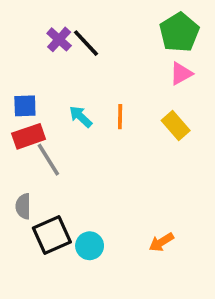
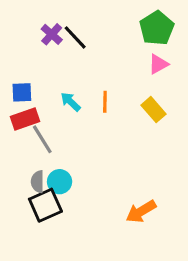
gray semicircle: (23, 206) -> (38, 182), moved
orange arrow: (161, 242) -> (141, 211), size x1.4
cyan circle: (90, 246) -> (60, 182), moved

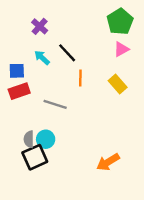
black line: (75, 37) -> (67, 53), moved
cyan arrow: (70, 102) -> (42, 58), moved
gray line: (42, 139) -> (55, 104), moved, turned -40

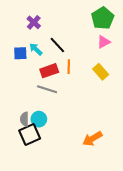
blue square: (17, 71) -> (20, 53), moved
red rectangle: (19, 91) -> (49, 71), moved

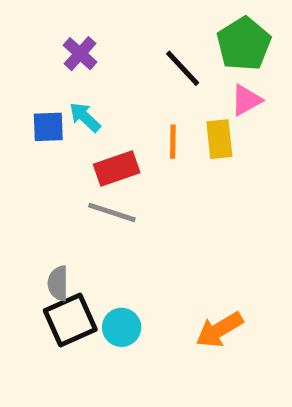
black line: (57, 45) -> (183, 68), moved
orange line: (69, 67) -> (173, 142), moved
yellow rectangle: (101, 72) -> (219, 139), moved, turned 35
cyan circle: (39, 119) -> (122, 327), moved

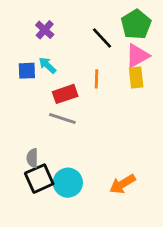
pink triangle: (246, 100) -> (137, 56), size x1.4
yellow rectangle: (219, 139) -> (136, 78), moved
cyan circle: (122, 327) -> (68, 183), size x1.4

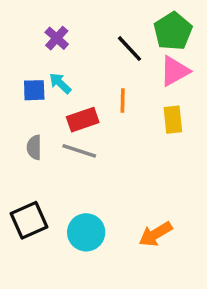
yellow rectangle: (136, 78) -> (173, 120), moved
gray semicircle: (32, 158) -> (34, 147), moved
black square: (39, 179) -> (29, 220), moved

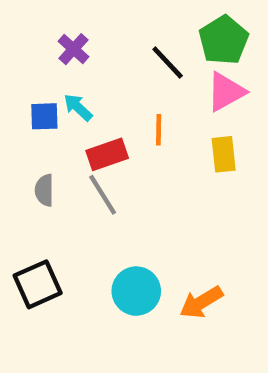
gray line: (79, 151) -> (103, 195), turned 40
cyan circle: (86, 232) -> (136, 291), moved

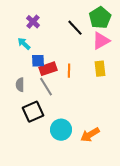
cyan arrow: (78, 107) -> (24, 44), moved
blue square: (44, 116) -> (38, 61), moved
orange line: (159, 130) -> (69, 71), moved
black square: (38, 284) -> (33, 112), moved

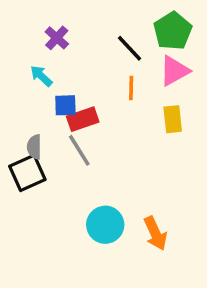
orange line: (69, 71) -> (131, 88), moved
black square: (33, 112) -> (27, 173), moved
orange arrow: (90, 135) -> (155, 233), turned -84

